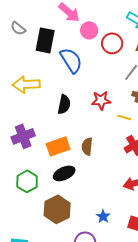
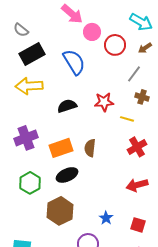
black rectangle: (45, 40) -> (32, 54), moved, turned 50
black semicircle: (64, 104) -> (67, 106), turned -120

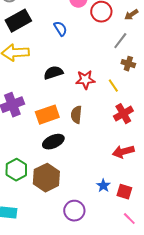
blue semicircle: (74, 62) -> (60, 29), size x0.6
red star: (104, 102) -> (85, 80), moved
yellow line: (127, 119) -> (113, 86), turned 40
green hexagon: (30, 183) -> (16, 170), moved
blue star: (106, 218) -> (103, 186), moved

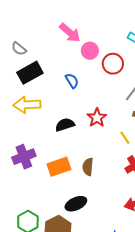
red star: (85, 80) -> (97, 118), moved, turned -30
black ellipse: (53, 142) -> (76, 204), moved

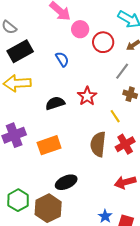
brown semicircle: (88, 167) -> (98, 144), moved, size x1.4

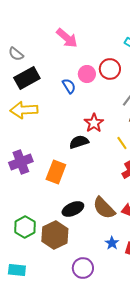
pink circle: (80, 29) -> (87, 74), moved
black semicircle: (55, 103) -> (79, 142), moved
brown semicircle: (98, 144) -> (104, 208), moved, turned -50
orange rectangle: (49, 145) -> (56, 172), turned -50

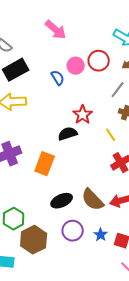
brown hexagon: (55, 235) -> (34, 240), moved
purple circle: (83, 268) -> (73, 231), moved

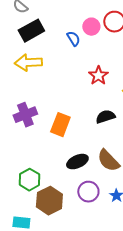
black semicircle: (68, 134) -> (105, 117), moved

